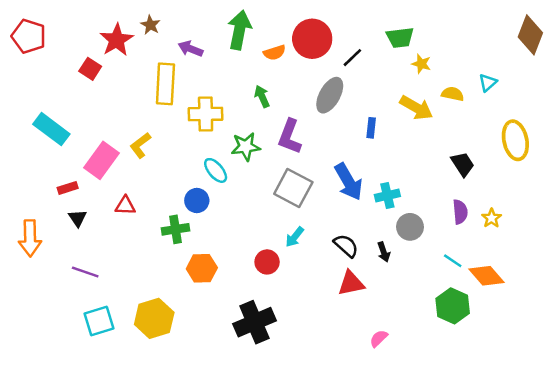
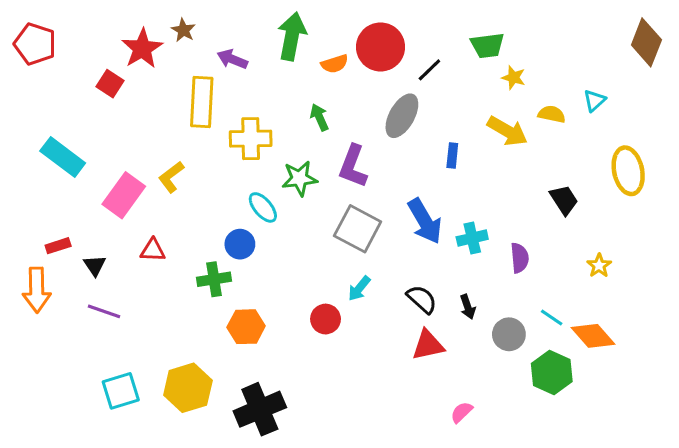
red rectangle: (68, 188) -> (58, 246), moved
purple semicircle: (460, 212) -> (520, 258), moved
gray circle: (410, 227) -> (509, 334), moved
purple line: (85, 272) -> (104, 311), moved
black cross: (254, 322) -> (260, 409), moved

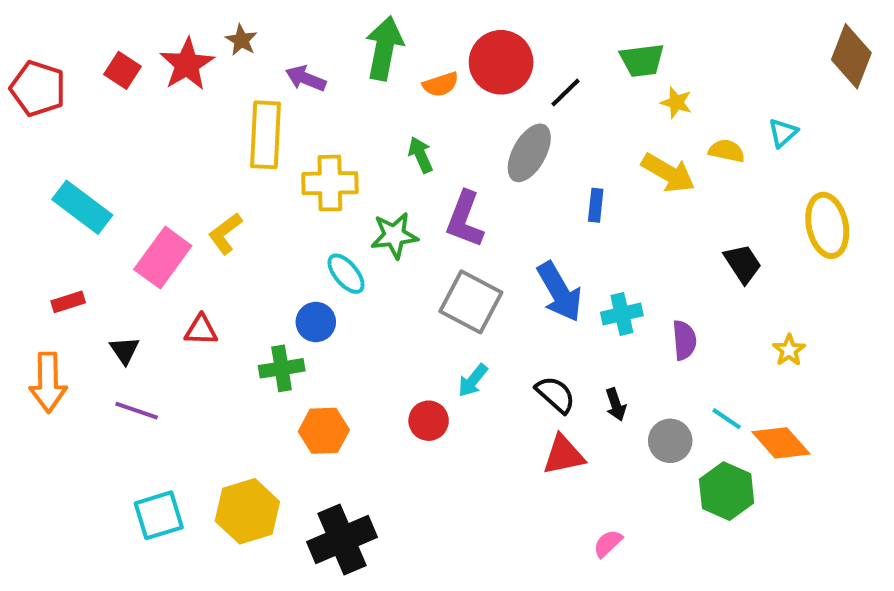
red pentagon: (35, 44) -> (38, 88), moved
red square: (110, 84) -> (123, 70), moved
red rectangle: (58, 246) -> (68, 302), moved

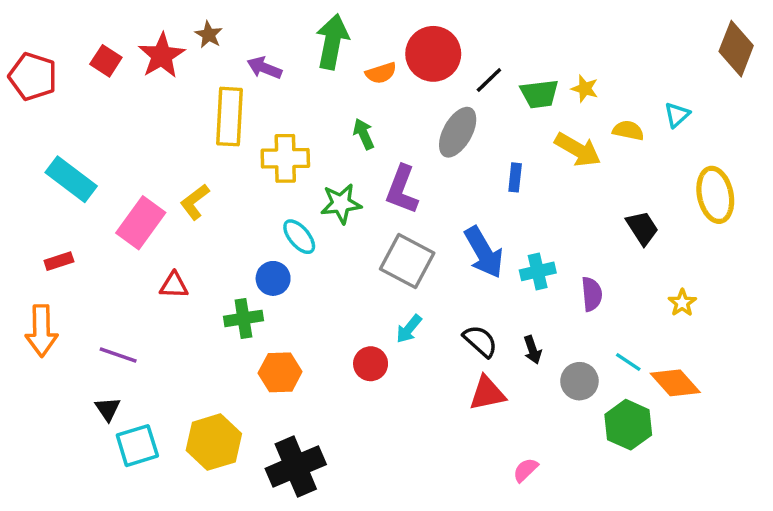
green trapezoid: (642, 60) -> (539, 94), moved
black triangle: (125, 350) -> (108, 409), moved

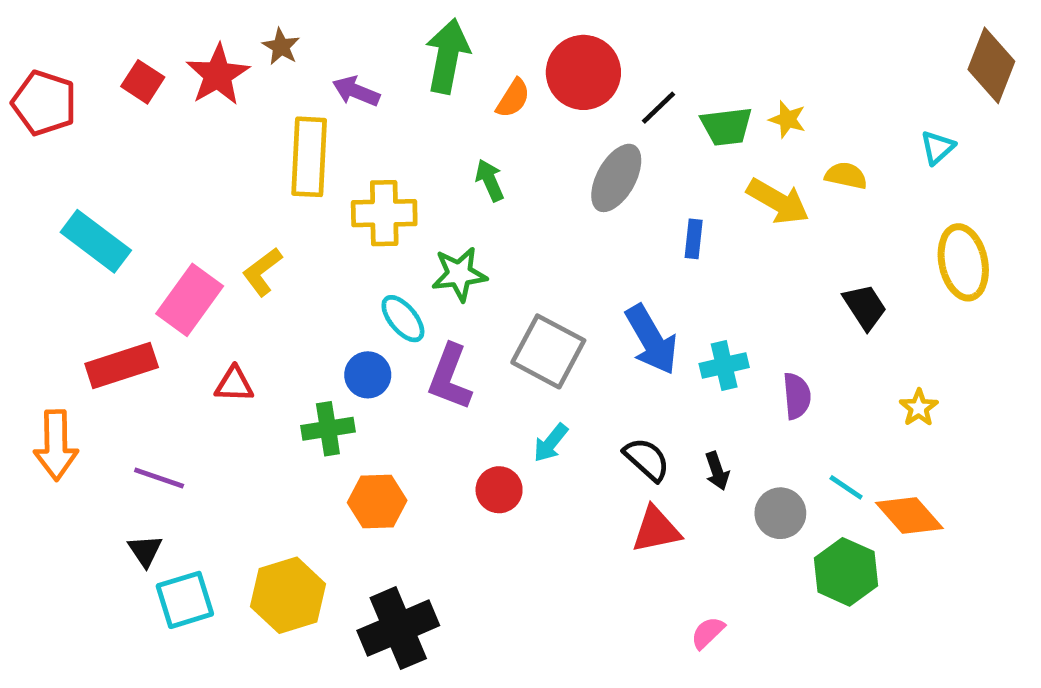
orange semicircle: (381, 73) -> (513, 98), turned -40
cyan triangle: (677, 115) -> (937, 147), moved
purple L-shape: (402, 190) -> (450, 377), moved
red rectangle: (59, 261) -> (122, 365), moved, size x1.8

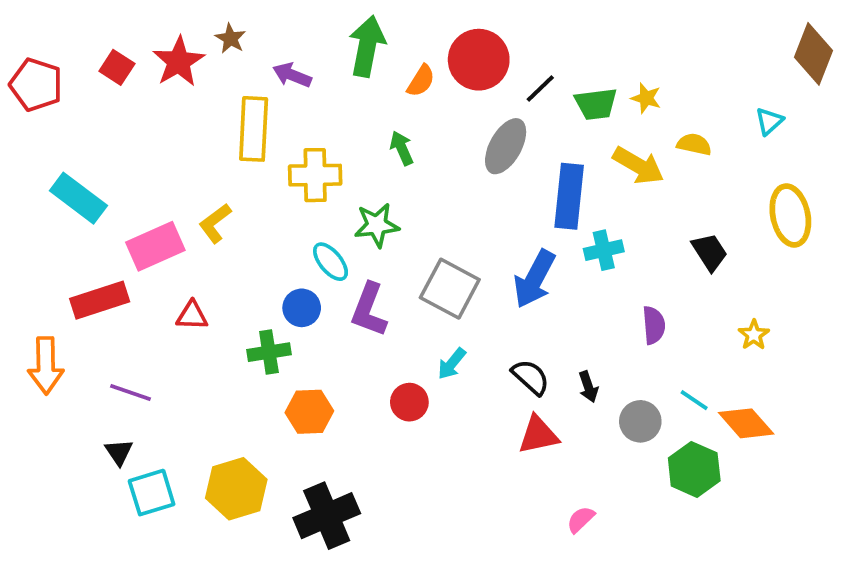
blue rectangle: (694, 239) -> (569, 196), size x2.0
pink rectangle: (190, 300) -> (155, 246), turned 30
blue arrow: (651, 340) -> (534, 279), turned 58
cyan cross: (724, 365) -> (604, 250), moved

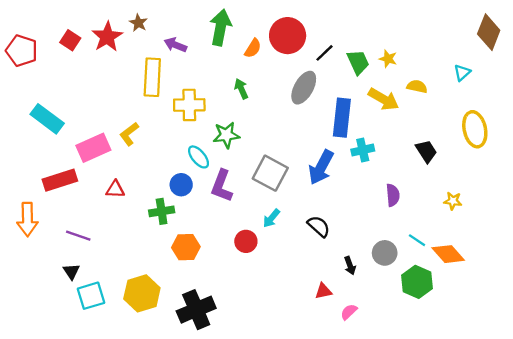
green trapezoid: (596, 104) -> (358, 62), turned -108
yellow star: (754, 335) -> (453, 201), turned -30
black arrow: (588, 387) -> (350, 266), moved
red triangle: (538, 435) -> (323, 291), moved, size x0.7

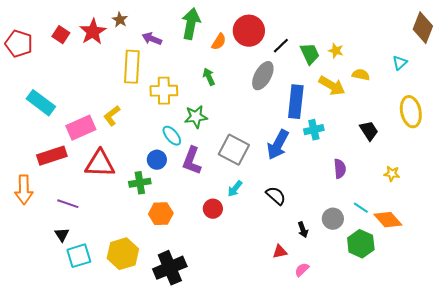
red triangle: (115, 189) -> (100, 164), size x1.8

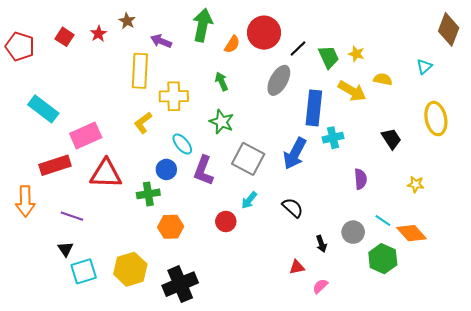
red star: (93, 32) -> (98, 34), size x0.6
yellow L-shape: (112, 116) -> (143, 123), moved
green star: (196, 117) -> (222, 122), moved, turned 30

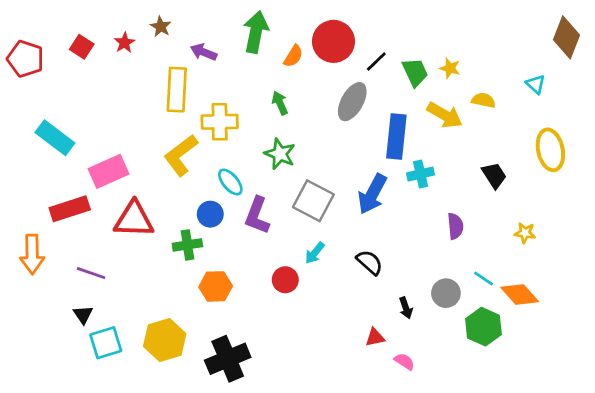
cyan triangle: (424, 67) -> (536, 84), turned -35
yellow L-shape: (143, 123) -> (181, 155), size x1.5
pink semicircle: (320, 286) -> (404, 361), turned 77

